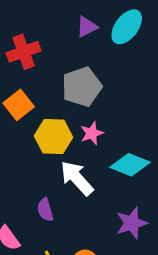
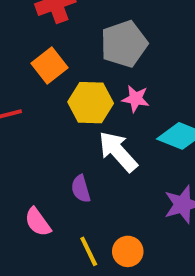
pink star: (92, 133) -> (136, 99), turned 30

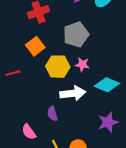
white arrow: (118, 152) -> (73, 93), turned 125

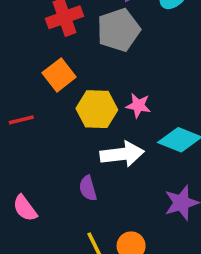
gray pentagon: (76, 35) -> (118, 30), moved
pink semicircle: (29, 132) -> (25, 208), moved

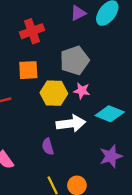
gray pentagon: (118, 30) -> (74, 60), moved
orange square: (59, 75) -> (28, 70), turned 35

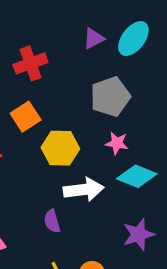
gray pentagon: (74, 60) -> (110, 97), moved
orange square: (28, 70) -> (26, 117), turned -30
pink star: (82, 91) -> (117, 143), moved

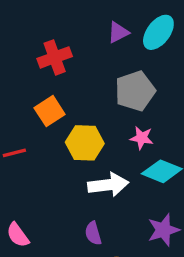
purple semicircle: (52, 221) -> (93, 233), moved

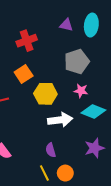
purple triangle: (118, 32) -> (66, 25), turned 40
cyan ellipse: (158, 32) -> (91, 25), turned -30

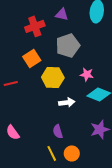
purple triangle: (66, 25) -> (62, 14), moved
gray pentagon: (77, 61) -> (68, 45), moved
white arrow: (60, 120) -> (67, 102), size x0.7

